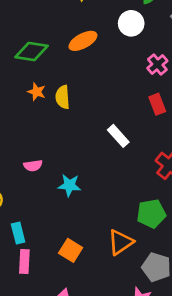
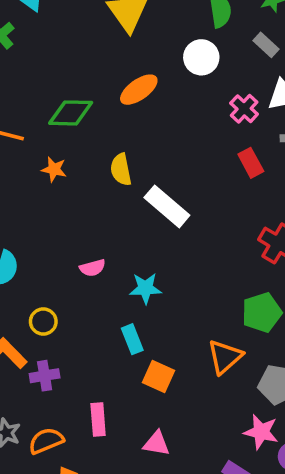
orange star: (37, 92) -> (54, 169), moved
white rectangle: (118, 136) -> (167, 206), moved, size x1.4
cyan rectangle: (18, 233) -> (132, 339), moved
pink rectangle: (24, 261) -> (98, 420), moved

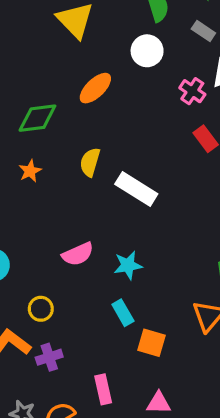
orange star: (54, 169) -> (30, 171), turned -30
yellow semicircle: (121, 170) -> (90, 162), turned 36
pink semicircle: (93, 268) -> (78, 254), size x1.4

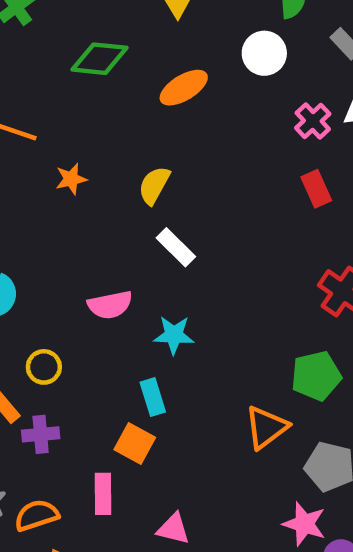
green diamond: (37, 118) -> (99, 59), moved
white rectangle: (136, 189) -> (176, 247), moved, size x0.7
orange square: (151, 343) -> (135, 444), moved

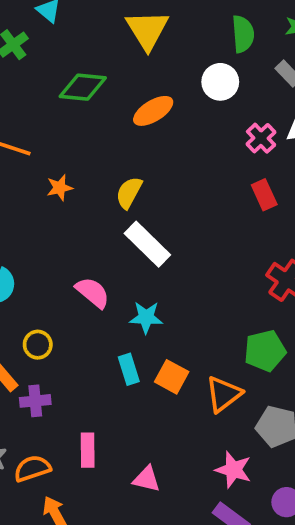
white rectangle: (176, 247) -> (147, 244), size x1.4
pink semicircle: (110, 305) -> (93, 292), turned -129
orange square: (135, 444) -> (172, 377), moved
pink star: (304, 524) -> (233, 470), moved

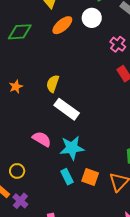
orange ellipse: (153, 111) -> (62, 25), moved
cyan star: (146, 317) -> (72, 148), size x1.4
purple cross: (35, 401) -> (20, 201), turned -35

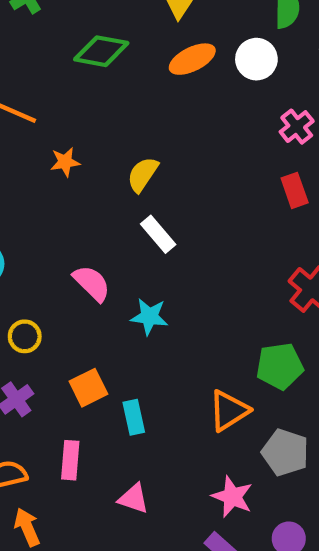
white rectangle: (67, 109) -> (158, 234), size x0.7
cyan star: (72, 148) -> (149, 317), size x0.7
cyan rectangle: (67, 177) -> (134, 417), moved
orange square: (90, 177) -> (88, 388), moved, turned 30

